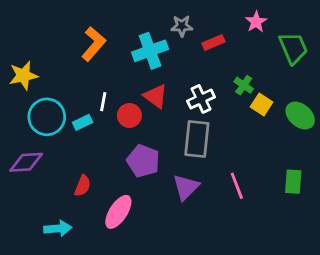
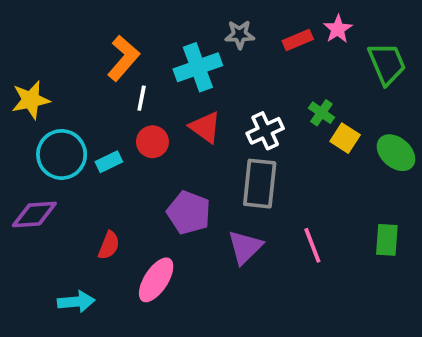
red rectangle: (213, 43) -> (298, 40), moved
white line: (103, 102) -> (142, 98), moved
red circle: (129, 115) -> (152, 142), moved

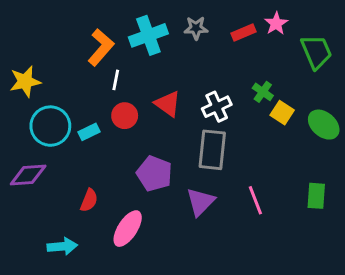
cyan cross: (198, 67) -> (148, 35), moved

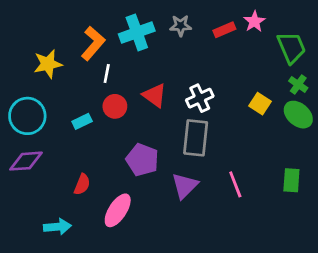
yellow star: (25, 81) -> (48, 64), moved
green cross: (263, 92) -> (298, 84), moved
cyan circle: (50, 126) -> (27, 116), moved

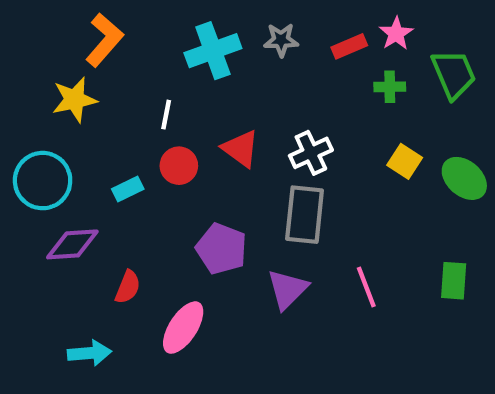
orange L-shape: (93, 43) -> (104, 40), moved
green cross: (298, 84) -> (390, 87), moved, turned -36
purple diamond: (26, 161) -> (72, 244), moved

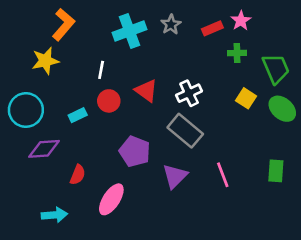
gray star: (281, 40) -> (171, 25), turned -30
green trapezoid: (454, 74) -> (276, 69), moved
gray rectangle: (305, 215) -> (185, 131), turned -56

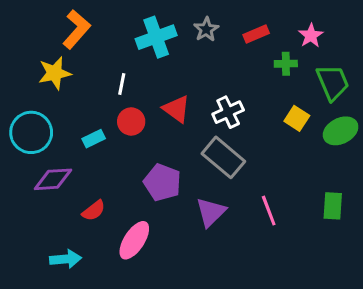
pink star: (241, 21) -> (311, 36), moved
green ellipse: (282, 109) -> (341, 131), turned -68
red semicircle: (78, 175) -> (94, 211), turned 30

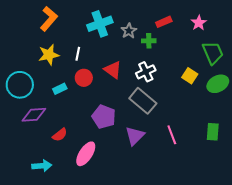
gray star: (206, 29) -> (129, 31), moved
green cross: (286, 64) -> (149, 41), moved
yellow star: (55, 73) -> (49, 55), moved

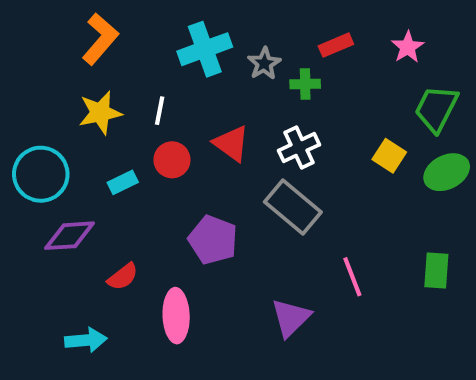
green trapezoid: (213, 53) -> (436, 109), turned -130
purple triangle: (135, 136) -> (291, 318), moved
pink ellipse: (86, 154) -> (176, 316), turned -35

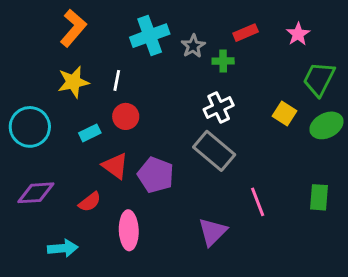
red triangle: (231, 143) -> (115, 166), moved
purple diamond: (69, 236) -> (36, 193), moved

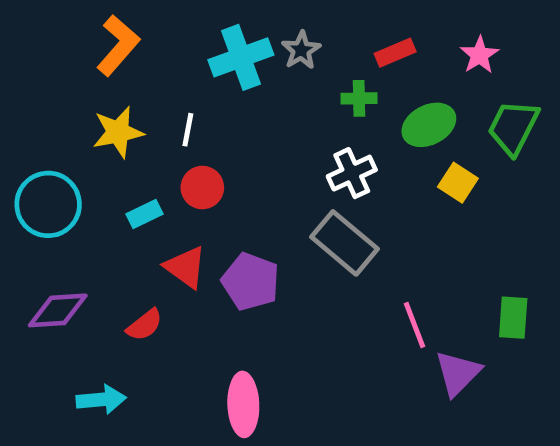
gray star: (193, 46) -> (301, 50), moved
green ellipse: (326, 125) -> (429, 125), moved
pink ellipse: (129, 230) -> (243, 404), moved
purple triangle: (213, 232) -> (458, 373), moved

